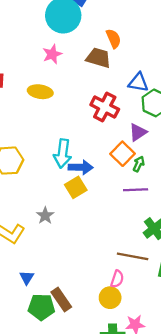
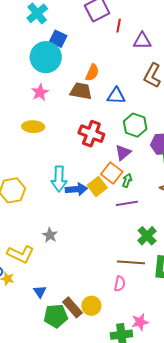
orange semicircle: (113, 39) -> (92, 73), turned 54
blue triangle: (138, 82) -> (116, 96), moved
yellow square: (76, 187) -> (97, 186), moved
yellow circle: (110, 298) -> (91, 306), moved

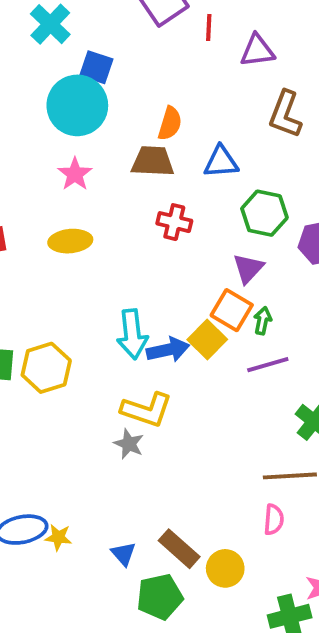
red cross: (91, 134) -> (174, 222), moved, size x0.7
yellow L-shape: (21, 254) -> (147, 410), moved
brown rectangle: (72, 307) -> (179, 549), moved

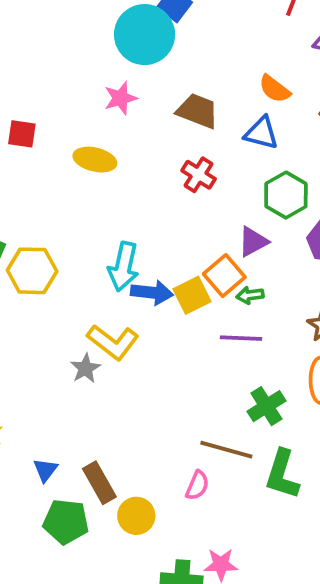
orange semicircle: (170, 123) -> (275, 89), moved, turned 92
green arrow: (263, 321) -> (250, 295), turned -128

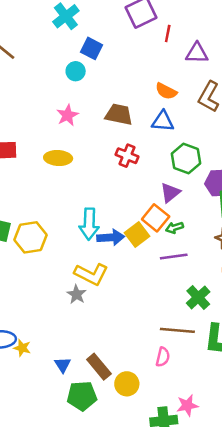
cyan circle: (145, 35) -> (76, 71), size x0.5

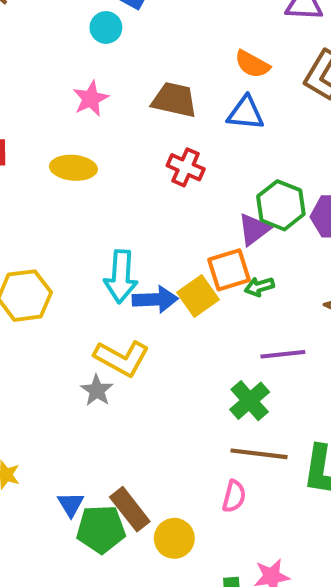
green hexagon: (186, 159) -> (281, 205), moved
orange square: (156, 218) -> (229, 270), turned 32
purple line: (174, 256) -> (283, 354), moved
green cross: (198, 297) -> (250, 401), moved
green pentagon: (82, 396) -> (101, 529), moved

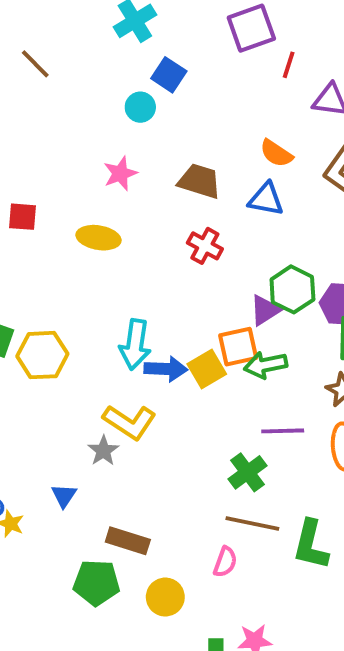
green arrow: (259, 287) -> (266, 365), size x1.5
blue triangle: (71, 504) -> (64, 496), moved
brown rectangle: (130, 509) -> (128, 541), moved, turned -39

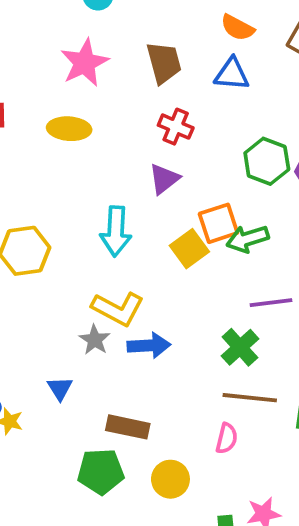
pink star: (120, 173) -> (84, 63), size x1.4
brown trapezoid: (199, 181) -> (164, 63), turned 63
purple triangle: (265, 310) -> (164, 179), moved
blue arrow: (166, 369) -> (149, 346), moved

